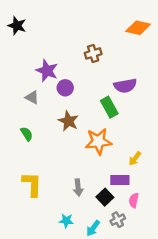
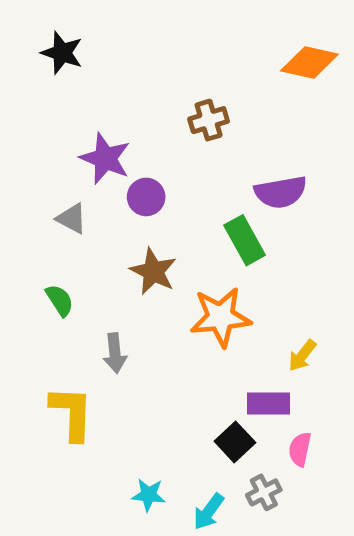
black star: (17, 26) -> (62, 53), moved
gray arrow: (78, 187) -> (115, 353), moved

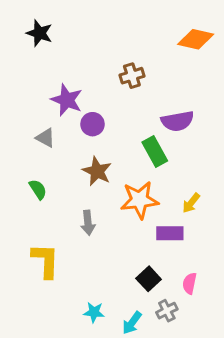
gray arrow: (115, 353) -> (88, 223), moved
yellow arrow: (302, 355) -> (191, 203), moved
purple rectangle: (269, 404) -> (170, 233), moved

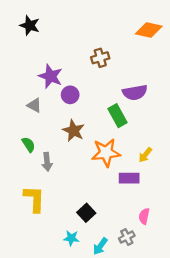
gray arrow: (88, 223) -> (47, 162), moved
black square: (149, 279) -> (86, 213), moved

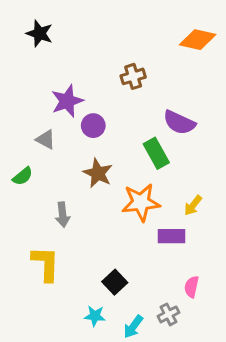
purple star: (50, 76) -> (67, 101), turned 30
purple semicircle: (135, 92) -> (179, 123), turned 35
green semicircle: (29, 145) -> (23, 176), moved, turned 84

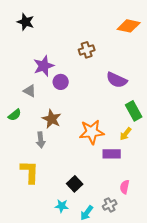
green rectangle: (156, 153) -> (134, 111), moved
brown star: (98, 173) -> (52, 119), moved

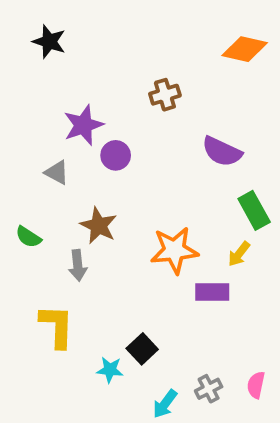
green semicircle: (15, 115) -> (28, 237), moved, turned 72
pink semicircle: (125, 187) -> (256, 385), moved
cyan star: (62, 206) -> (110, 370), moved

